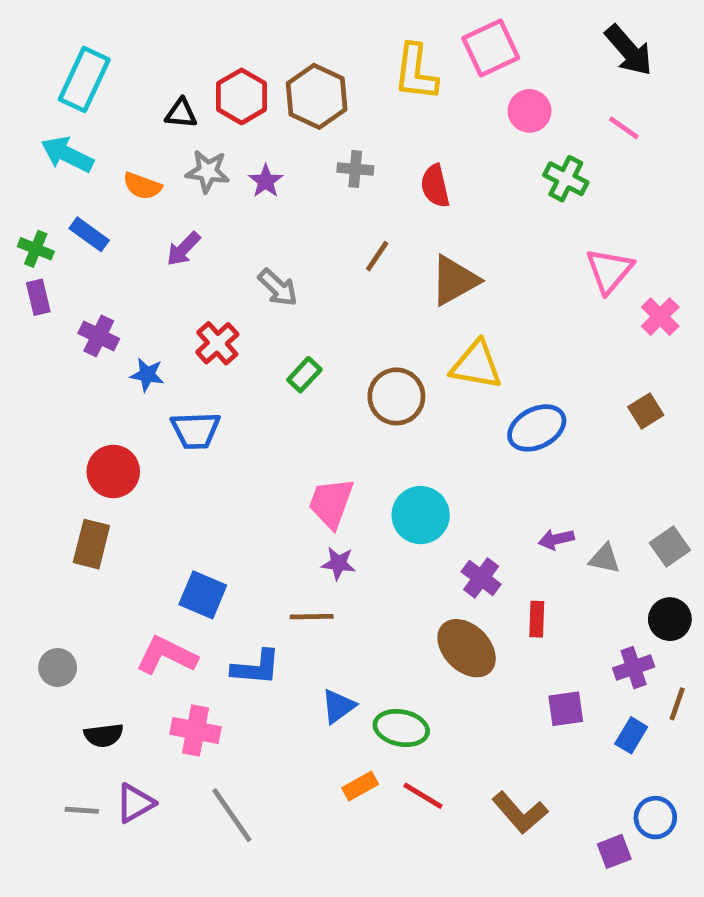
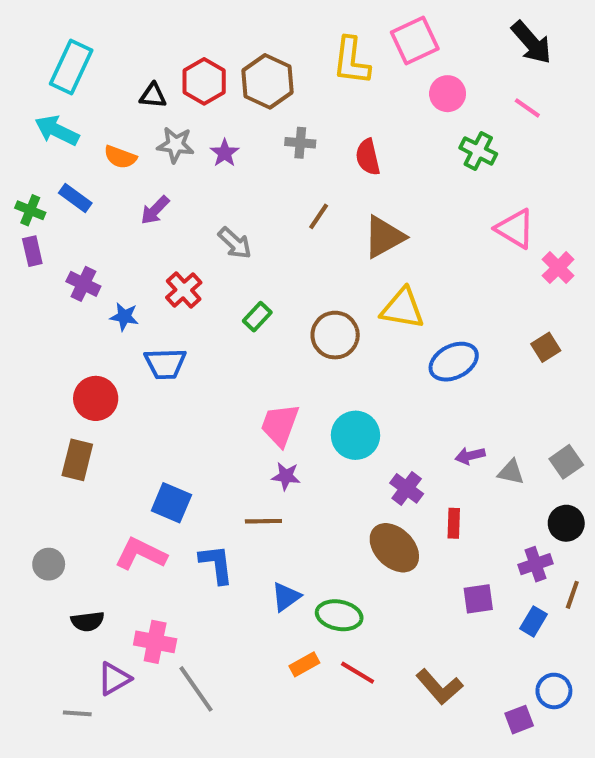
pink triangle: (609, 271) -> (515, 229), turned -39
blue L-shape: (256, 668) -> (216, 564), turned -102
pink cross: (196, 730) -> (155, 642), moved
gray line: (82, 810) -> (77, 713), moved

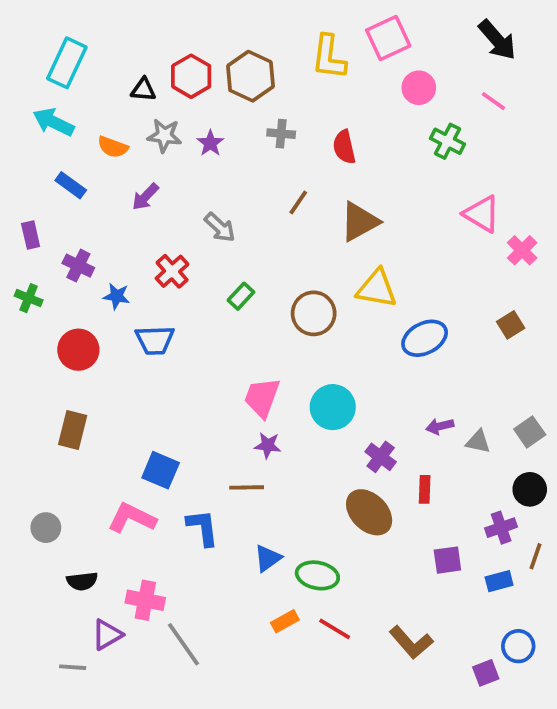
green cross: (30, 210) -> (29, 298), moved
red circle: (96, 398) -> (78, 350), moved
blue rectangle: (533, 621) -> (499, 581), turned 44

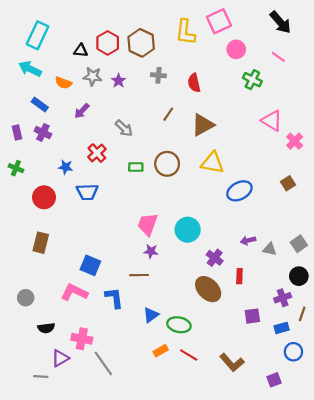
purple cross: (78, 266) -> (43, 133), moved
green rectangle: (241, 296) -> (136, 167), turned 48
brown circle: (314, 313) -> (167, 164), moved
blue circle: (518, 646) -> (293, 352), moved

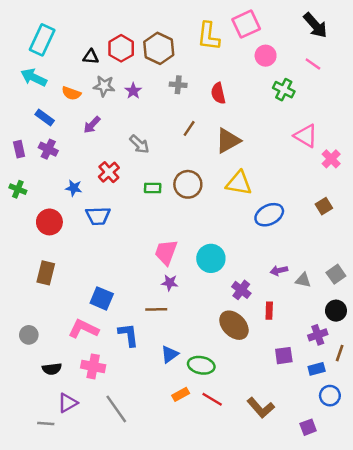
pink cross: (82, 339) -> (93, 366), moved

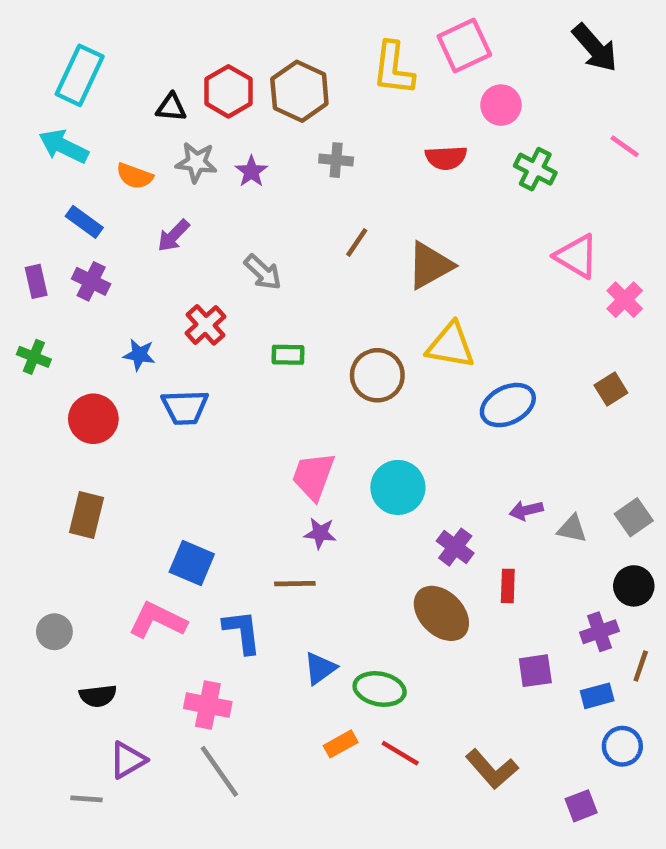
pink line: (313, 64) -> (625, 146), moved
red semicircle: (218, 93) -> (446, 158), moved, turned -80
brown circle: (188, 184) -> (377, 375), moved
pink cross: (93, 366) -> (208, 705), moved

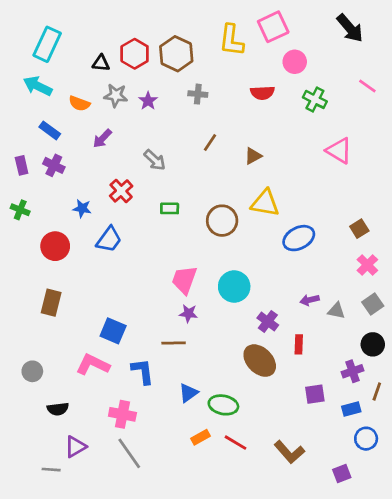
brown triangle: (430, 265) -> (253, 156), size x0.6
pink cross: (625, 300) -> (367, 265), moved
blue trapezoid: (185, 407) -> (109, 239), turned -52

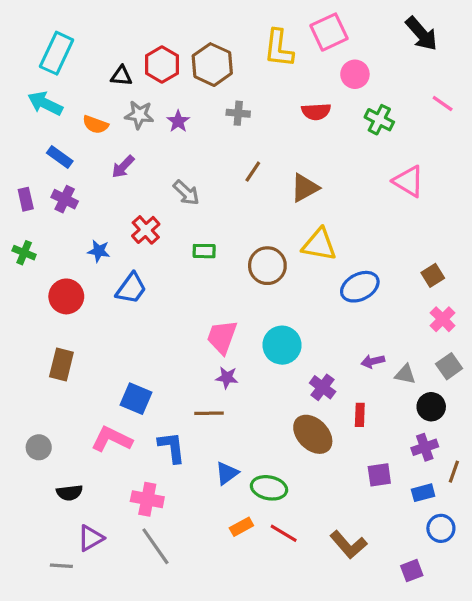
brown triangle: (253, 156) -> (305, 188), size x1.4
black circle: (373, 344) -> (431, 407), moved

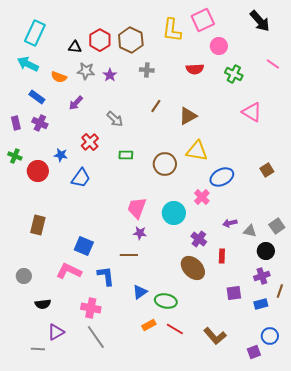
red circle: (66, 296) -> (38, 171), moved
pink cross: (443, 319) -> (202, 197), moved
blue circle: (441, 528) -> (270, 336), moved

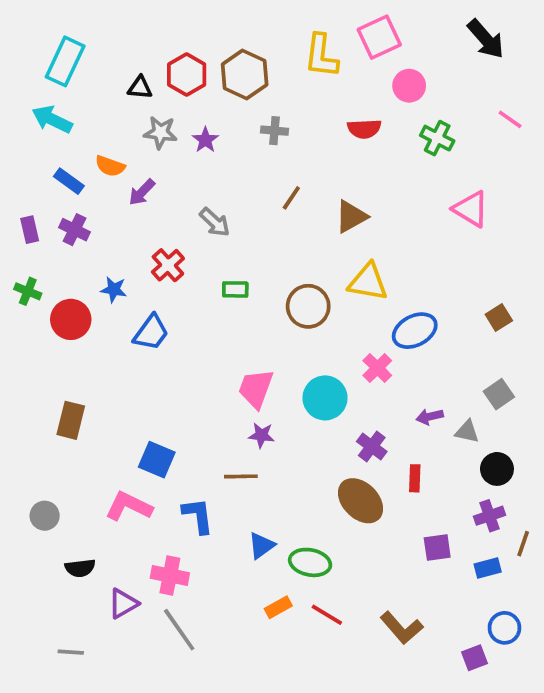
orange semicircle: (59, 77) -> (110, 166), moved
gray square: (277, 226) -> (499, 394), moved
purple triangle: (56, 332) -> (123, 604), moved

